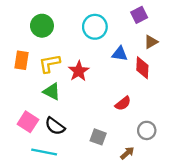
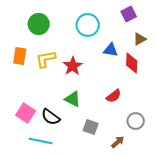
green triangle: (52, 92) -> (73, 99), moved

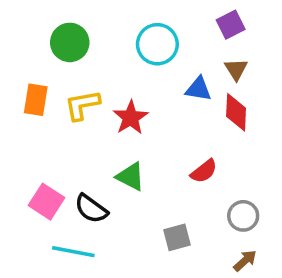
brown triangle: (140, 39) -> (236, 69), moved, turned -32
gray square: (91, 127) -> (177, 237), moved, turned -35
brown arrow: (118, 142) -> (245, 261), moved

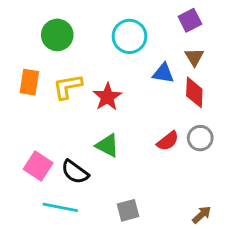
gray circle: (243, 216) -> (200, 138), moved
gray square: (177, 237) -> (128, 210), moved

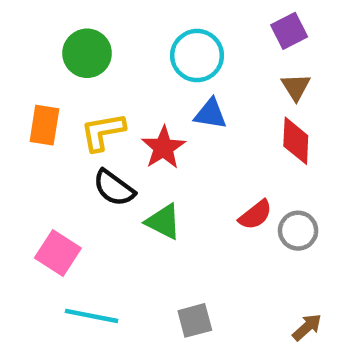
blue triangle: (163, 73) -> (211, 114), moved
gray circle: (200, 138) -> (298, 231), moved
black semicircle: (75, 172) -> (114, 188), moved

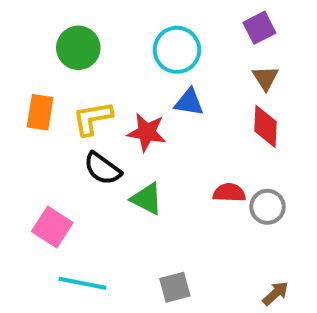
red star: (163, 148) -> (147, 132), turned -30
red semicircle: (255, 215) -> (229, 193), turned -140

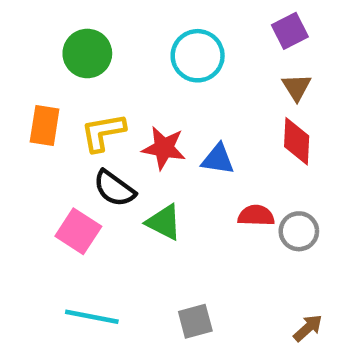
blue triangle: (189, 102) -> (218, 159), moved
pink square: (52, 227) -> (78, 231), moved

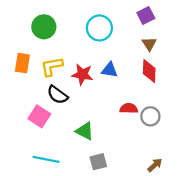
blue triangle: (218, 159) -> (110, 70), moved
green triangle: (164, 222) -> (85, 131), moved

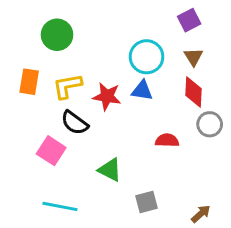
cyan circle: (99, 28) -> (147, 57), moved
gray circle: (150, 116) -> (210, 124), moved
gray square: (98, 162) -> (147, 202), moved

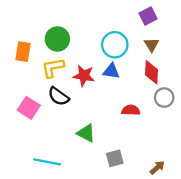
green circle: (57, 35) -> (57, 39), moved
orange rectangle: (29, 82) -> (23, 52), moved
pink square: (51, 151) -> (29, 108), moved

